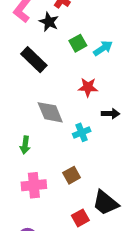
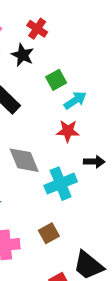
cyan arrow: (103, 48) -> (75, 100), moved
cyan cross: (82, 132) -> (61, 184), size x1.5

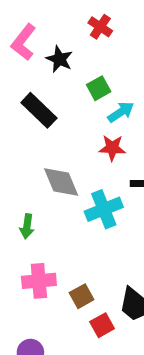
red cross: (37, 29) -> (100, 27), moved
brown square: (49, 233) -> (82, 296), moved

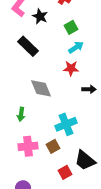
green square: (99, 88) -> (71, 27), moved
cyan cross: (104, 209) -> (66, 124), moved
brown square: (82, 296) -> (53, 146), moved

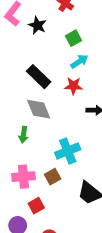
black rectangle: (28, 46) -> (39, 77), moved
green arrow: (21, 114) -> (23, 135), moved
red square: (65, 172) -> (36, 206), moved

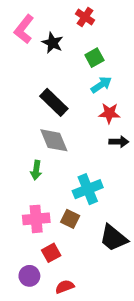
red star: (73, 86) -> (109, 113), moved
brown square: (53, 177) -> (70, 219), turned -35

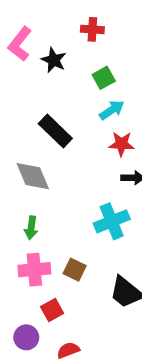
red cross: (85, 17) -> (92, 29), turned -30
gray diamond: (54, 140) -> (33, 176), moved
green arrow: (36, 170) -> (31, 228), moved
cyan cross: (88, 189) -> (112, 221), moved

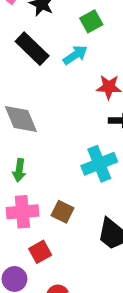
cyan arrow: (112, 110) -> (75, 55), moved
black rectangle: (55, 131) -> (32, 49), moved

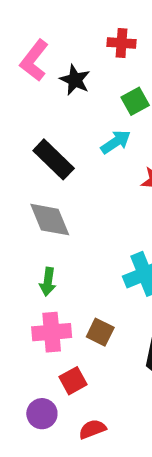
black rectangle: (32, 49) -> (54, 159), moved

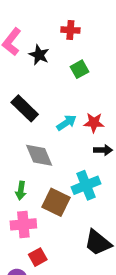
cyan arrow: (116, 142) -> (66, 123), moved
gray diamond: (50, 220) -> (39, 155), moved
brown square: (100, 332) -> (56, 202), moved, size x1.5

